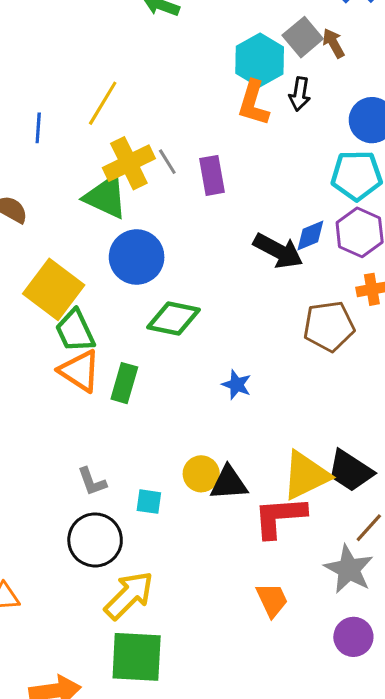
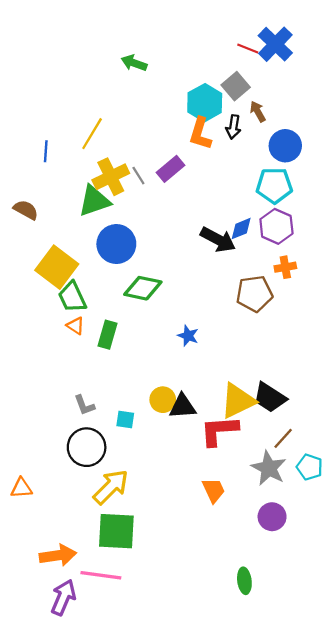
brown arrow: (333, 43) -> (258, 112), moved
purple rectangle: (212, 175) -> (170, 169), moved, turned 60
green triangle: (106, 197) -> (94, 201), turned -44
orange triangle: (80, 371) -> (76, 326), size x0.6

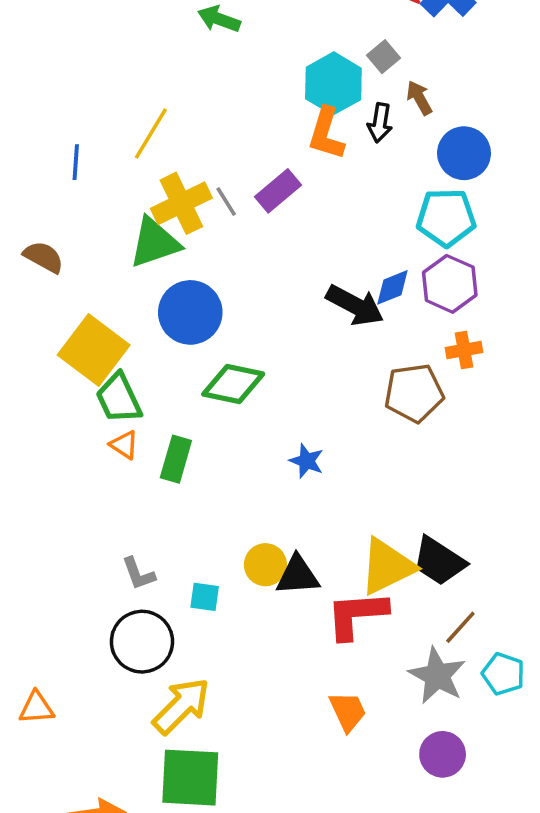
gray square: (236, 86) -> (384, 57), size x0.7

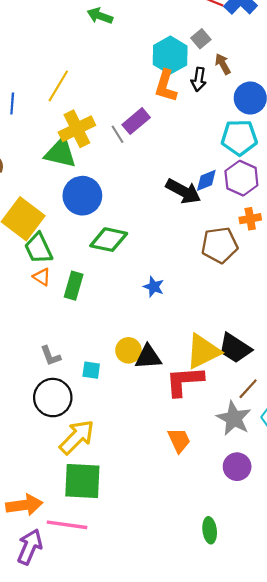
gray line: (226, 202) -> (117, 134), moved
green triangle: (154, 243) -> (60, 153), turned 32

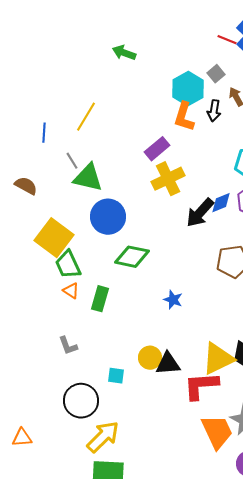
yellow cross: (77, 129) -> (168, 179), moved
gray line: (117, 134) -> (72, 161), moved
black arrow: (183, 191) -> (200, 213), turned 104
gray L-shape: (51, 356) -> (68, 346), moved
orange trapezoid: (179, 440) -> (217, 432), moved, size x1.5

